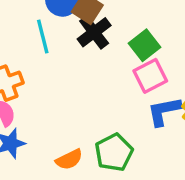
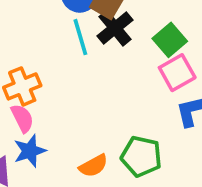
cyan line: (43, 36) -> (80, 37), moved
green pentagon: (114, 152) -> (141, 156), turned -30

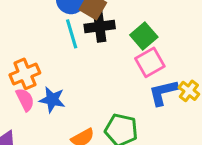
black cross: (115, 28) -> (100, 27), turned 32
blue star: (30, 151) -> (52, 100), moved, turned 30

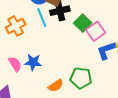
green square: (144, 36) -> (83, 23), moved
orange cross: (25, 74) -> (16, 26), moved

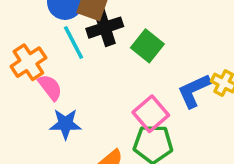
pink square: (96, 31) -> (151, 114), moved
pink semicircle: (15, 64) -> (50, 87), moved

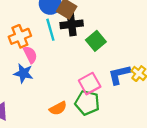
blue star: (65, 124) -> (23, 73), moved

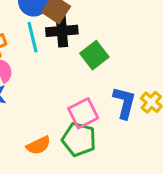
blue L-shape: (119, 75) -> (124, 103), turned 115

